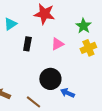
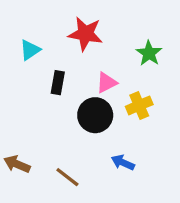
yellow cross: (88, 48) -> (139, 105), moved
black circle: (50, 79) -> (95, 115), moved

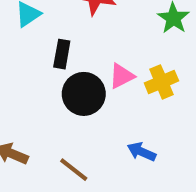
pink triangle: (107, 83) -> (122, 76), moved
black circle: (95, 115) -> (84, 94), moved

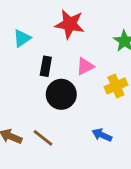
pink triangle: (122, 76) -> (85, 66), moved
brown line: (74, 170) -> (43, 138), moved

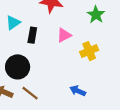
cyan triangle: (22, 38) -> (13, 23), moved
black circle: (61, 94) -> (18, 67), moved

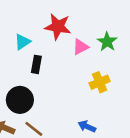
cyan triangle: (13, 23) -> (22, 42), moved
pink triangle: (64, 35) -> (81, 47), moved

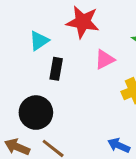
pink triangle: (81, 47) -> (105, 59), moved

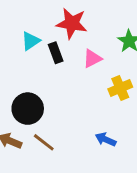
black rectangle: (56, 69) -> (56, 53), moved, turned -30

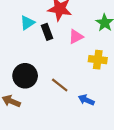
yellow cross: (120, 88) -> (98, 60), turned 30
brown line: (44, 142) -> (60, 85), moved

